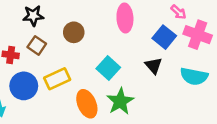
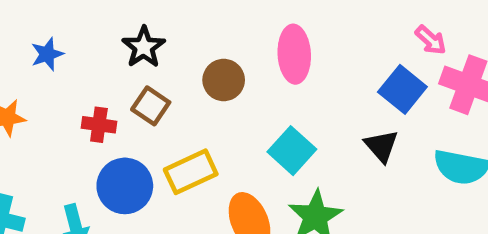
black star: (33, 16) -> (144, 47), turned -30
pink ellipse: (125, 18) -> (294, 54), moved

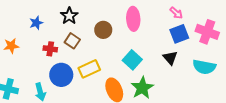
pink arrow: (431, 40) -> (176, 13), moved
blue star: (47, 54) -> (36, 23), moved
blue square: (402, 89) -> (179, 34), turned 30

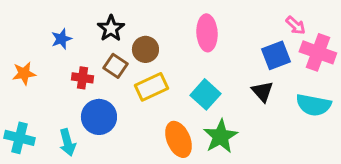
pink arrow: (176, 13) -> (295, 25), moved
brown circle: (103, 30) -> (145, 49), moved
yellow rectangle: (89, 69) -> (151, 87), moved

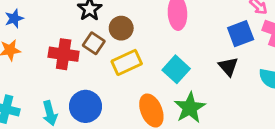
blue star: (61, 39) -> (14, 19), moved
red cross: (82, 78) -> (64, 54), size x1.5
blue circle: (99, 117) -> (85, 106), moved

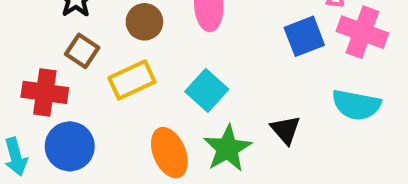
brown circle: (121, 28) -> (144, 22), moved
red cross: (64, 54) -> (45, 92), moved
black triangle: (228, 67) -> (286, 130), moved

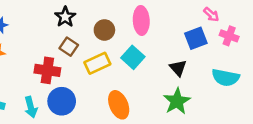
pink cross: (362, 32) -> (229, 36), size x0.7
cyan square: (207, 90) -> (133, 57), moved
black triangle: (286, 130) -> (178, 68), moved
green star: (228, 148) -> (177, 101), moved

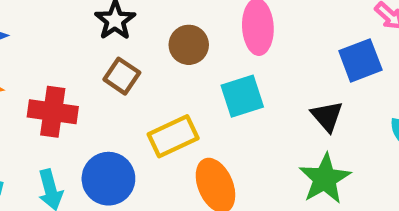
cyan square: (133, 57) -> (242, 96), turned 30
yellow rectangle: (97, 63) -> (173, 136), moved
red cross: (47, 70) -> (53, 112), moved

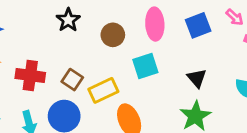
blue square: (360, 60) -> (198, 25), moved
brown square: (122, 76) -> (72, 80), moved

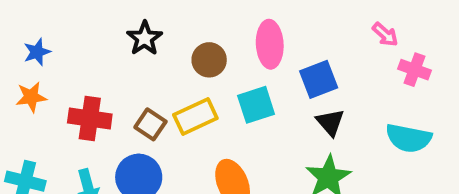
blue square: (198, 25) -> (319, 79), moved
yellow rectangle: (103, 90) -> (195, 117), moved

